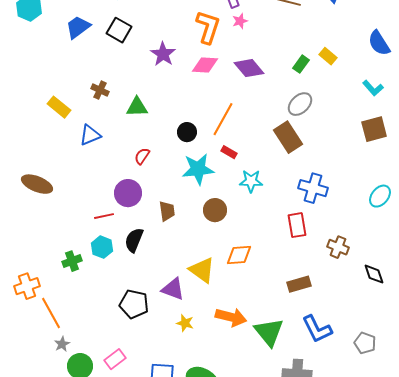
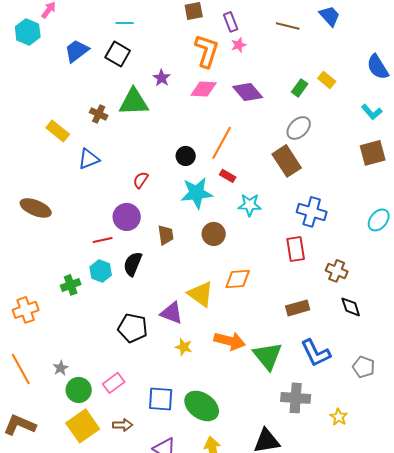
purple star: (163, 54) -> (162, 78), size x0.7
green triangle: (137, 107) -> (134, 102), moved, size x1.4
black diamond: (374, 274) -> (351, 307), moved
orange line: (51, 313) -> (21, 369), moved

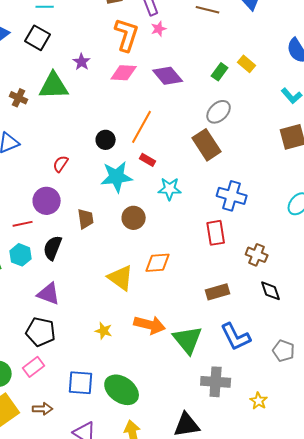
purple triangle: (172, 313) -> (49, 294), moved
black pentagon: (133, 328) -> (41, 332), moved

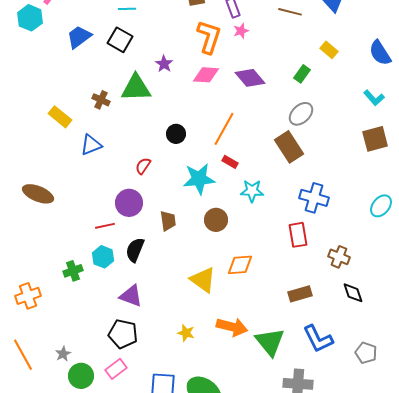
yellow rectangle: (247, 64) -> (329, 50), moved
black circle: (106, 140) -> (176, 134), moved

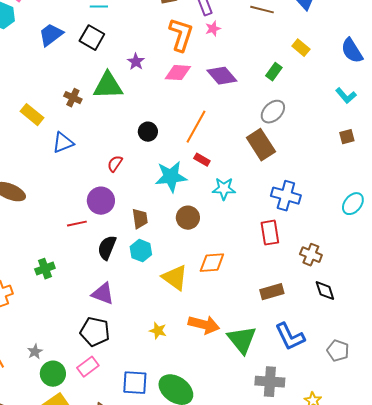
brown square: (375, 139) -> (347, 137), size x0.6
cyan hexagon: (103, 257) -> (141, 251), moved

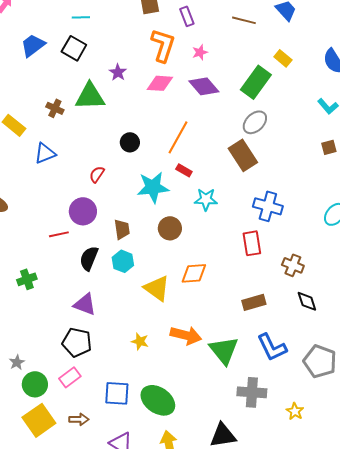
pink star: (213, 29) -> (200, 52), moved
green rectangle: (274, 72) -> (256, 82), size x1.8
gray pentagon: (338, 351) -> (320, 361), size x1.5

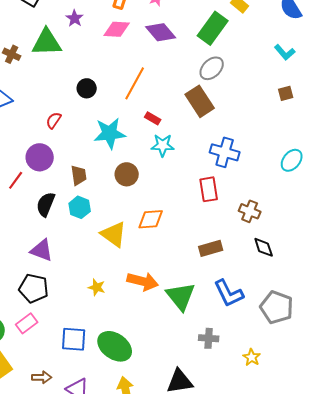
red rectangle: (184, 170) -> (153, 118), moved
red line: (59, 234) -> (16, 180), turned -42
gray cross: (252, 392) -> (209, 338), size x0.7
brown arrow: (79, 419) -> (42, 377), moved

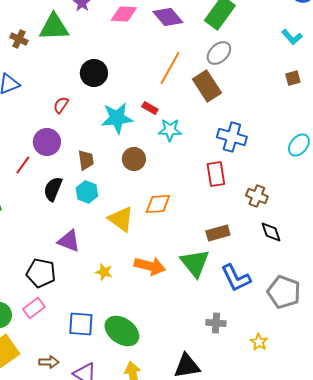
orange line: (135, 83) -> (170, 68), moved
black circle: (87, 88) -> (94, 73), size x1.4
red rectangle: (153, 118) -> (150, 108), moved
purple triangle: (42, 250) -> (69, 241), moved
green triangle: (181, 296) -> (195, 263), moved

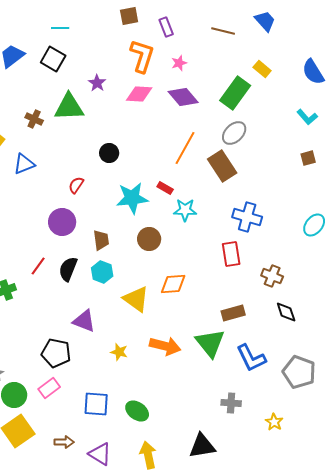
black circle: (94, 73) -> (109, 153), size x0.7
red line: (23, 165) -> (38, 266), moved
green ellipse: (122, 331) -> (137, 411), size x0.7

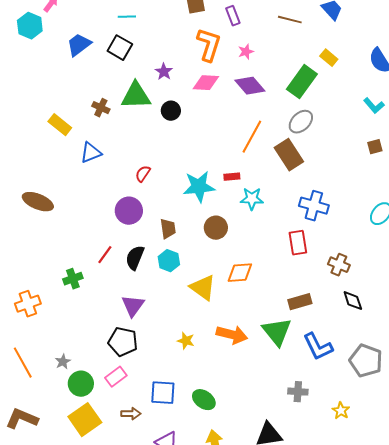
black circle: (109, 153) -> (171, 111), moved
red rectangle: (165, 188) -> (232, 177), turned -35
purple triangle: (84, 321) -> (133, 306), moved, turned 45
brown arrow: (64, 442) -> (131, 414), moved

